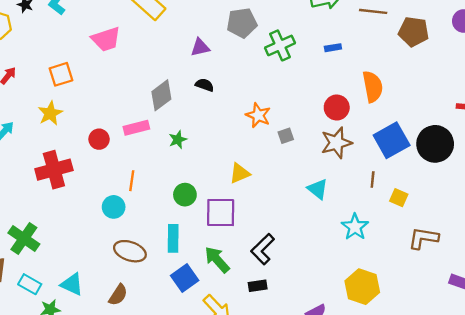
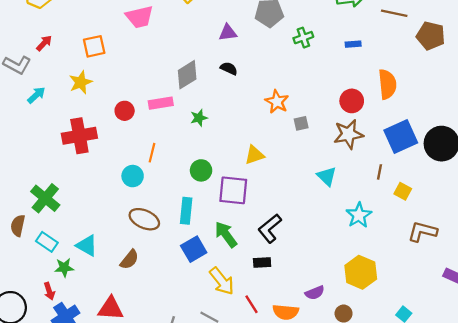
green cross: (280, 45) -> (303, 38), size x0.7

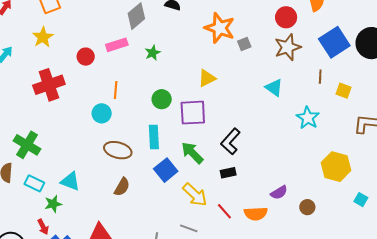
orange star: (277, 102) -> (220, 28), size x1.4
brown semicircle: (129, 260) -> (122, 187), moved
yellow hexagon: (361, 272) -> (336, 167), moved

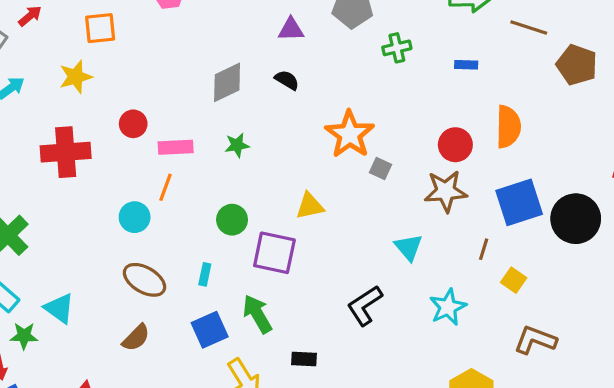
gray square: (244, 44) -> (381, 169), turned 32
pink rectangle: (117, 45) -> (176, 147), moved
cyan rectangle: (154, 137) -> (205, 274), size x0.6
black L-shape: (230, 141) -> (365, 305), moved

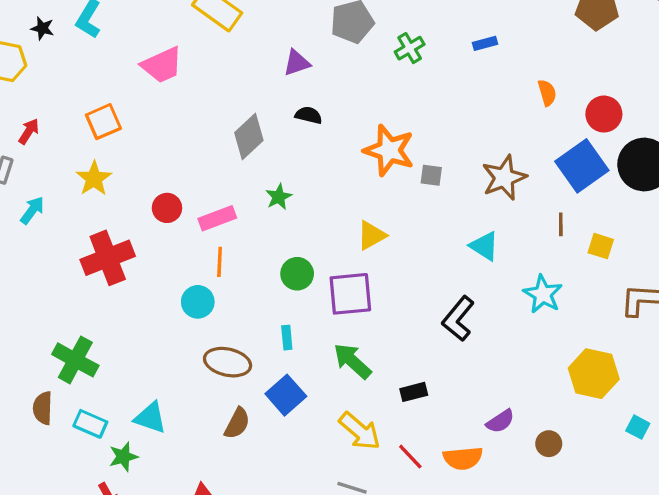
orange semicircle: (508, 127) -> (547, 93), size x0.6
red circle: (455, 145) -> (604, 114), moved
blue square: (210, 330) -> (286, 395), moved

